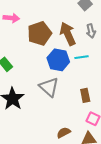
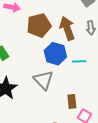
cyan line: (82, 57) -> (79, 61), moved
brown rectangle: (85, 95) -> (72, 101), moved

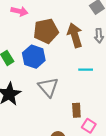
blue hexagon: (55, 54) -> (34, 57), moved

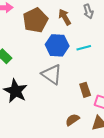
brown arrow: (75, 35) -> (65, 17), size x0.7
blue hexagon: (34, 57) -> (57, 45), moved

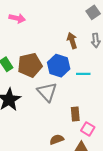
brown pentagon: (35, 20) -> (30, 65), moved

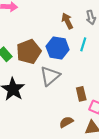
cyan line: (83, 74) -> (83, 44), moved, turned -64
gray triangle: (47, 92) -> (50, 76), turned 40

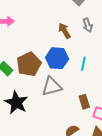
cyan line: (83, 44) -> (83, 64), moved
gray triangle: (50, 76) -> (52, 87), turned 30

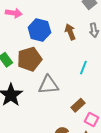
blue hexagon: (57, 58) -> (39, 30), moved
brown rectangle: (84, 102) -> (78, 105), turned 56

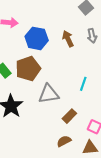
cyan line: (83, 68) -> (83, 84), moved
brown rectangle: (78, 105) -> (69, 116), moved

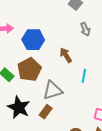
brown arrow: (68, 39) -> (66, 55), moved
brown rectangle: (69, 116) -> (46, 112), moved

